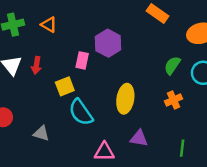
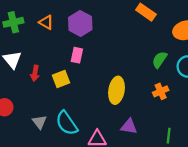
purple hexagon: (108, 43) -> (80, 23), moved
red arrow: (36, 65) -> (35, 73), moved
cyan semicircle: (81, 112) -> (67, 123), moved
gray triangle: (41, 133) -> (39, 122), turned 35

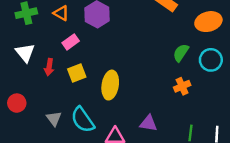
pink rectangle: (77, 55) -> (71, 42), moved, turned 42
yellow ellipse: (116, 90) -> (110, 85), moved

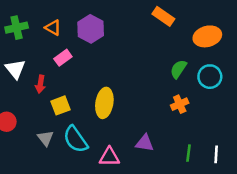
yellow square: (77, 73) -> (60, 105), moved

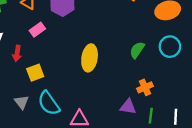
green semicircle: (178, 69) -> (137, 50), moved
yellow ellipse: (104, 103) -> (90, 58), moved
orange cross: (180, 104) -> (145, 87), moved
purple triangle: (145, 143) -> (128, 107), moved

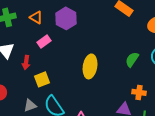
orange cross: (145, 87) -> (139, 92), turned 32
gray triangle: (22, 102) -> (30, 105), turned 48

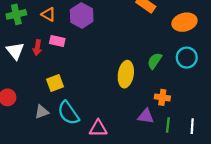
pink rectangle: (44, 41) -> (57, 41), turned 48
red arrow: (26, 62) -> (37, 48), moved
yellow ellipse: (90, 66) -> (126, 74), moved

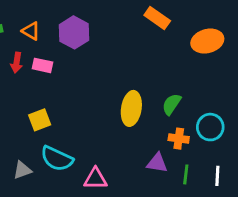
red arrow: (37, 48) -> (17, 63), moved
cyan circle: (187, 58) -> (210, 127), moved
green semicircle: (155, 61) -> (172, 104), moved
gray triangle: (42, 112) -> (22, 170), moved
cyan semicircle: (68, 113) -> (57, 159), turned -30

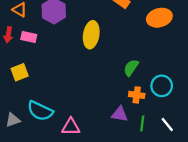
yellow ellipse: (131, 108) -> (91, 35), moved
yellow square: (40, 120) -> (20, 72), moved
white line: (217, 176) -> (167, 124), turned -42

